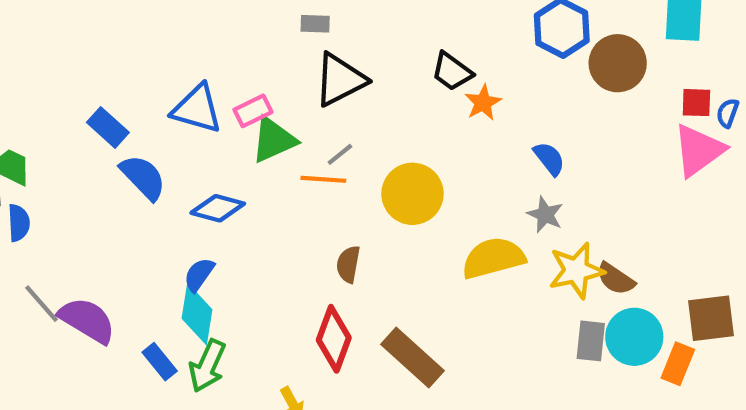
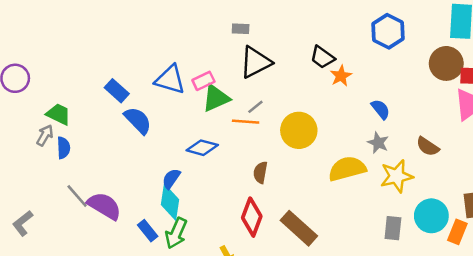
brown circle: (618, 63) -> (446, 63), moved
blue diamond: (218, 208) -> (202, 148), moved
brown semicircle: (616, 279) -> (428, 146), moved
gray rectangle: (591, 341) -> (393, 228), moved

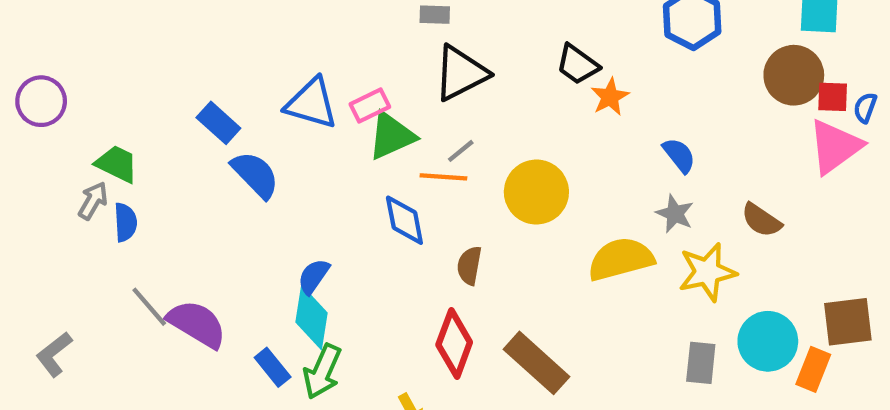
blue diamond: (202, 148) -> (404, 220), moved, turned 64

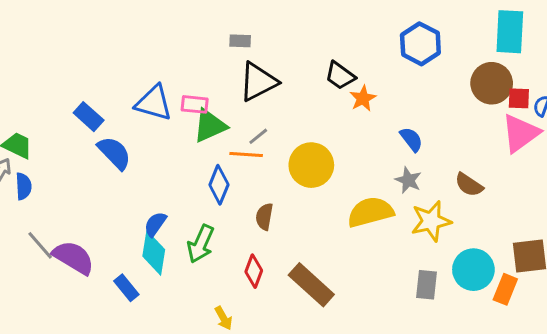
pink rectangle: (370, 106) -> (195, 104), turned 32
blue diamond: (404, 220) -> (219, 185), turned 33
red diamond: (454, 343) -> (254, 271), size x0.7
green arrow: (322, 372) -> (201, 244), moved

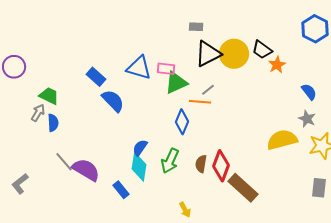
yellow circle: (311, 165) -> (234, 54), moved
brown semicircle: (264, 217) -> (201, 164), moved
red diamond: (254, 271) -> (221, 166), moved, size x1.4

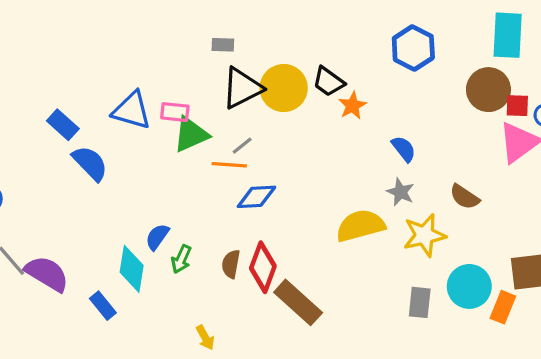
blue diamond: (182, 122) -> (256, 197), moved, turned 65
blue semicircle: (140, 148) -> (157, 237), moved
green arrow: (170, 161) -> (181, 259), size x0.7

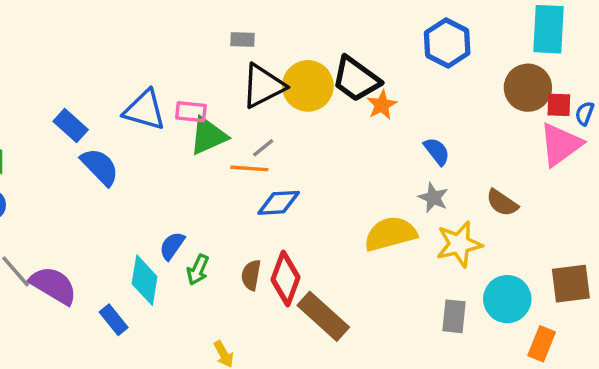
black trapezoid: (328, 82) -> (356, 79), size x1.4
orange rectangle: (503, 307) -> (542, 344), moved

